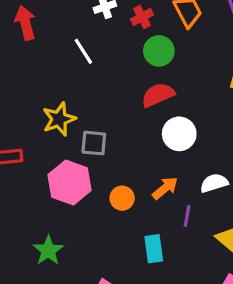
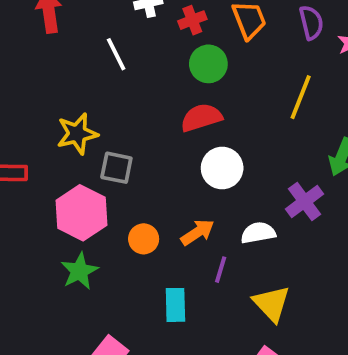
green star: (48, 250) -> (79, 271), moved

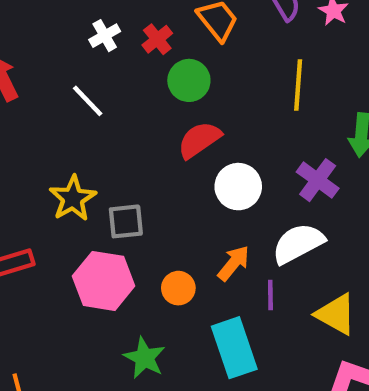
purple cross: (305, 202) -> (318, 180), moved
white semicircle: (258, 233) -> (298, 243), size x1.4
green star: (79, 271) -> (144, 358), moved
cyan rectangle: (175, 305) -> (234, 348), size x1.5

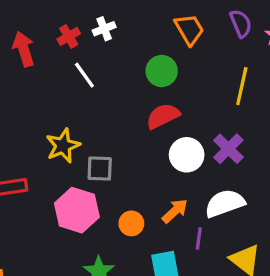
red cross: (157, 39) -> (69, 36), moved
purple cross: (318, 180) -> (228, 149), moved

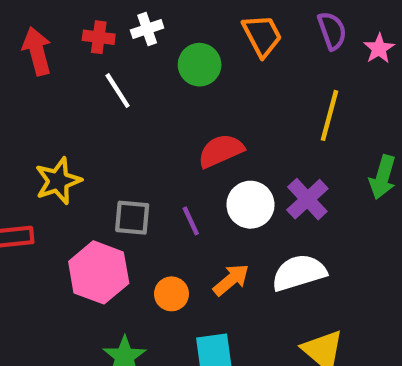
red cross: (69, 36) -> (99, 37), turned 35
green circle: (162, 71) -> (200, 65), moved
yellow star: (63, 146) -> (58, 181), moved
purple line: (199, 238) -> (191, 221), moved, turned -35

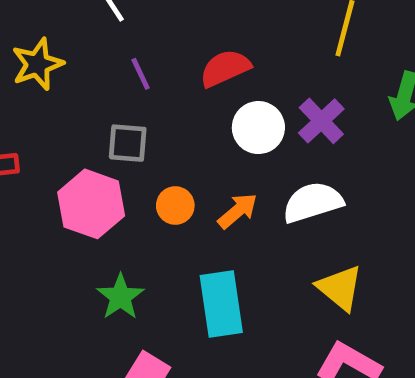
yellow star: (58, 181) -> (37, 64), moved
purple line: (191, 221) -> (141, 74), moved
orange circle: (171, 294) -> (175, 205), moved

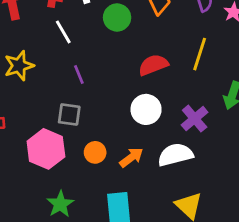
red semicircle: (225, 68) -> (153, 65), moved
purple cross: (321, 121) -> (195, 119), moved

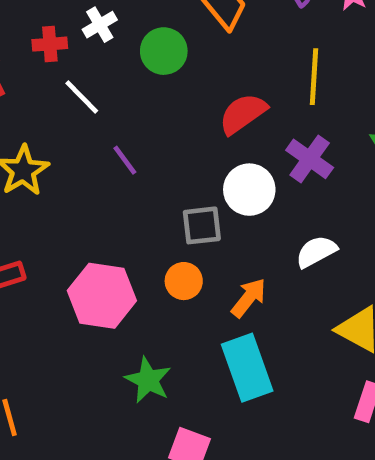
gray square: (69, 114) -> (202, 225), moved
purple cross: (195, 119) -> (310, 159), moved
white semicircle: (175, 155) -> (316, 252), size x0.7
orange arrow: (131, 157) -> (249, 298), moved

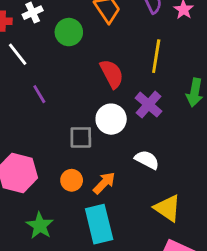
red semicircle: (243, 114) -> (112, 74), turned 92
white semicircle: (316, 252) -> (147, 160), turned 50
orange circle: (184, 281) -> (72, 180), moved

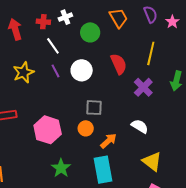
purple line: (39, 94) -> (56, 71), moved
white circle: (111, 119) -> (82, 70), moved
orange circle: (72, 180) -> (86, 128), moved

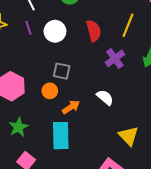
yellow triangle: (152, 161) -> (129, 136), moved

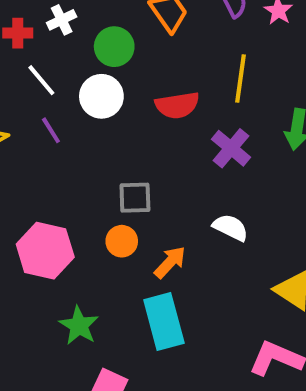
white circle: (55, 31) -> (101, 96), moved
red semicircle: (94, 31) -> (177, 105), turned 110

